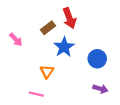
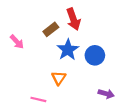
blue circle: (97, 59) -> (95, 55), moved
orange triangle: (47, 72) -> (59, 78), moved

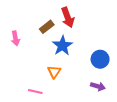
pink arrow: (17, 42) -> (15, 38), turned 32
blue circle: (95, 55) -> (100, 59), moved

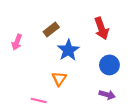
red arrow: (68, 17) -> (101, 28), moved
pink arrow: (15, 38) -> (17, 42), turned 32

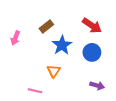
red arrow: (101, 28) -> (92, 26), turned -36
blue circle: (109, 65) -> (92, 52), moved

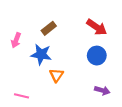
blue star: (62, 45) -> (41, 54), moved, turned -30
pink line: (35, 91) -> (21, 96), moved

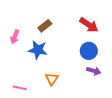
orange triangle: (56, 75) -> (52, 79), moved
purple arrow: (102, 90) -> (94, 71), moved

